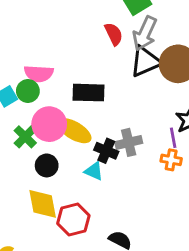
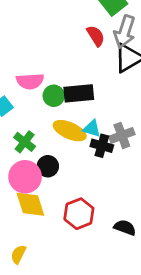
green circle: (28, 91) -> (54, 96), moved
pink circle: (49, 124) -> (25, 177), moved
cyan triangle: (94, 171) -> (92, 129), moved
yellow diamond: (43, 204) -> (30, 204), moved

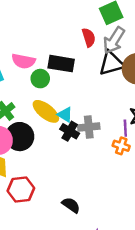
black rectangle: (79, 93) -> (61, 64), moved
black circle: (48, 166) -> (20, 137), size x1.5
red hexagon: (79, 214) -> (21, 189), moved

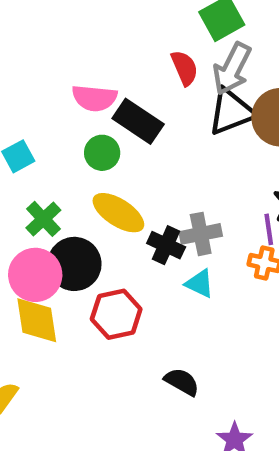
pink semicircle: (23, 61) -> (94, 98), moved
black rectangle: (61, 64) -> (138, 121), turned 30
cyan triangle: (65, 115) -> (200, 284), moved
red hexagon: (21, 189) -> (116, 314), moved

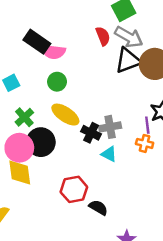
gray arrow: (232, 69) -> (129, 37), turned -88
black rectangle: (138, 121) -> (37, 42), moved
red hexagon: (116, 314) -> (74, 189), moved

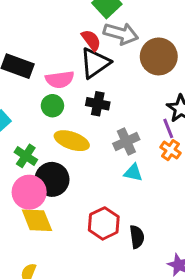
pink semicircle: (53, 52) -> (60, 79), moved
black triangle: (128, 60) -> (95, 63), moved
black cross: (91, 133) -> (98, 104), moved
orange cross: (145, 143) -> (170, 150), turned 35
black semicircle: (98, 208) -> (137, 237), turned 66

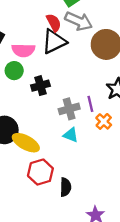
black cross: (98, 104) -> (40, 86), moved, turned -36
purple line: (168, 128) -> (90, 104), moved
yellow ellipse: (72, 141) -> (26, 143), moved

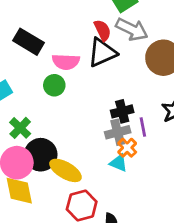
black cross: (40, 86) -> (122, 111), moved
orange cross: (104, 121) -> (127, 148), moved

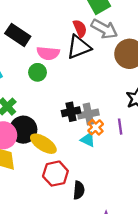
black cross: (122, 111) -> (71, 112), moved
purple line: (143, 127) -> (120, 127), moved

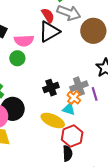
gray cross: (88, 114) -> (79, 86), moved
yellow ellipse: (43, 144) -> (53, 121), moved
red hexagon: (55, 174) -> (72, 136), moved

